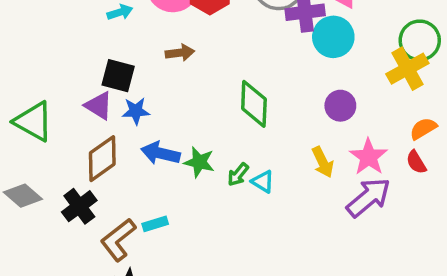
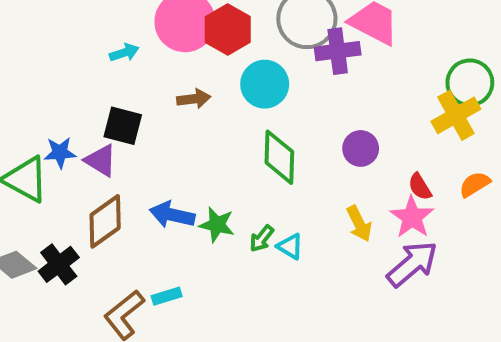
cyan circle: (333, 37) -> (265, 84), moved
purple circle: (340, 106) -> (361, 148), moved
blue star: (136, 111) -> (60, 153), moved
red semicircle: (416, 162) -> (420, 187), moved
black cross: (79, 206) -> (59, 264), moved

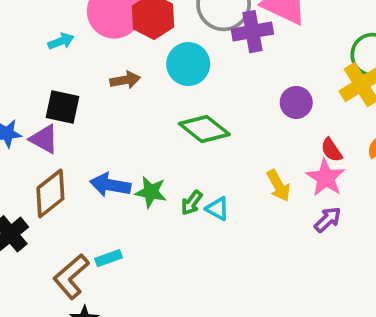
purple circle: (361, 148) -> (296, 102), moved
green diamond: (279, 157) -> (204, 129), turned -51
purple arrow: (412, 264) -> (328, 220), size x0.6

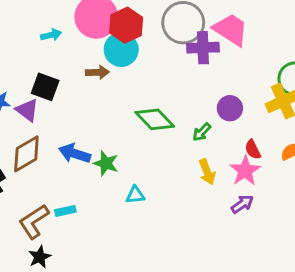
cyan circle: (188, 64) -> (121, 50), moved
green arrow: (192, 203) -> (202, 132), moved
cyan triangle: (218, 209) -> (135, 195), moved, turned -42

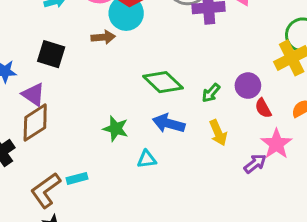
purple circle: (230, 108) -> (248, 86), moved
purple triangle: (27, 110) -> (33, 95), moved
blue arrow: (75, 153) -> (169, 123), moved
pink star: (245, 171) -> (276, 144), moved

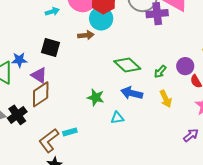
purple arrow: (255, 164) -> (191, 135), moved

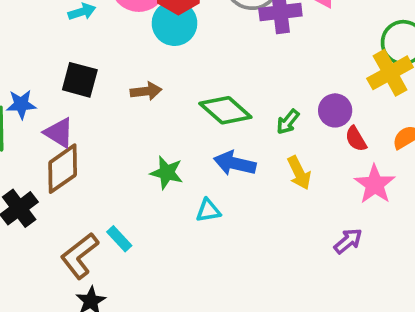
brown arrow: (86, 35) -> (146, 91), moved
cyan rectangle: (70, 132) -> (119, 239), turned 64

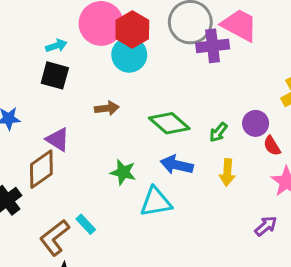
black square: (80, 80) -> (55, 75), moved
purple triangle: (59, 133) -> (58, 139), moved
yellow arrow: (299, 173) -> (227, 172), turned 30
cyan triangle: (208, 211) -> (156, 202), size x1.6

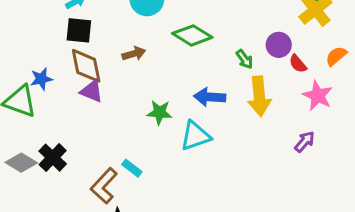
green diamond: (169, 123) -> (192, 35), moved
green arrow: (218, 132) -> (244, 59), turned -66
brown diamond: (41, 169) -> (86, 66), moved, turned -57
yellow arrow: (227, 172) -> (259, 96), size x1.5

